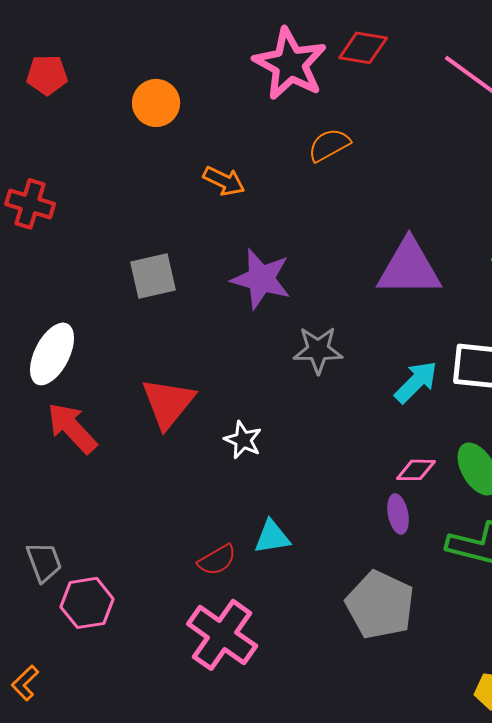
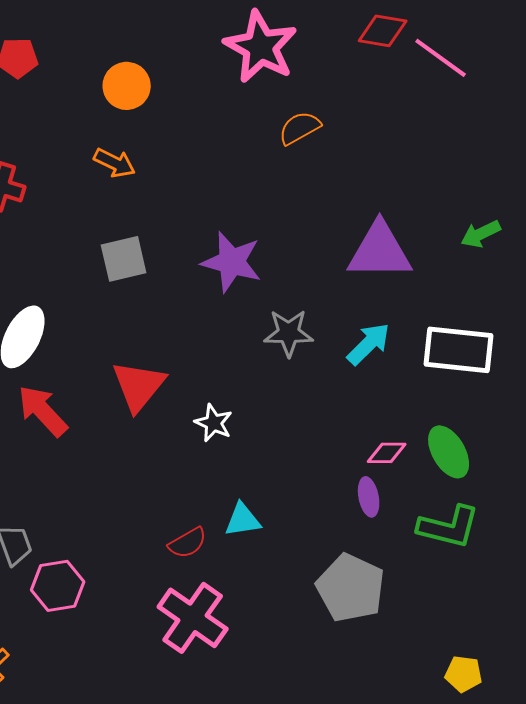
red diamond: (363, 48) -> (383, 31), moved
orange arrow: (224, 181) -> (115, 163), moved
cyan arrow: (416, 382) -> (369, 344), moved

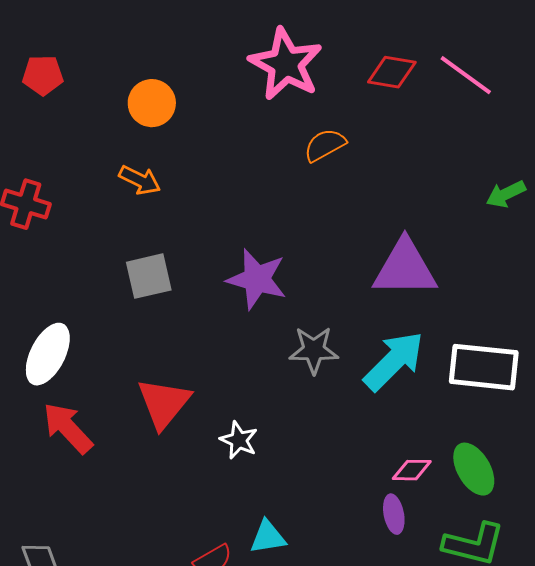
red diamond: (383, 31) -> (392, 72), moved
green arrow: (481, 234) -> (506, 194), moved
cyan arrow: (369, 344) -> (394, 361), size x1.4

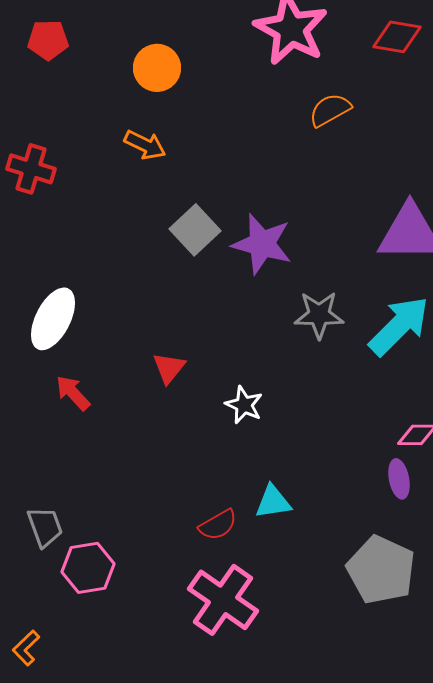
gray square: (149, 276) -> (195, 230), moved, turned -30
red triangle: (164, 403) -> (169, 368), size x0.6
red arrow: (68, 428) -> (73, 393), size x0.7

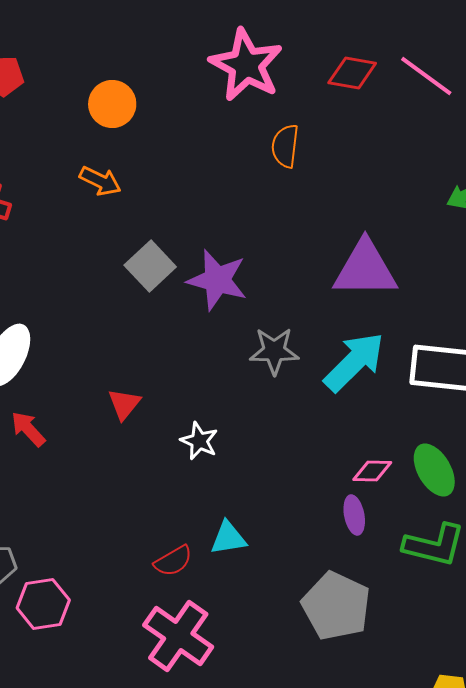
orange semicircle: (330, 110) -> (285, 146), turned -54

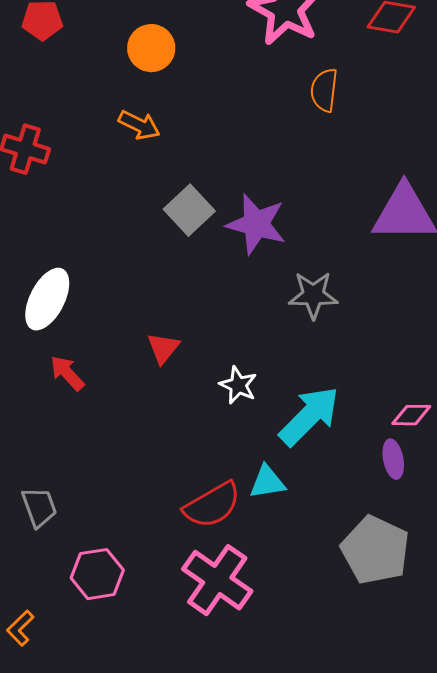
cyan arrow: (354, 362) -> (309, 416), moved
red semicircle: (173, 561) -> (212, 505), size x1.5
pink hexagon: (43, 604) -> (97, 574), moved

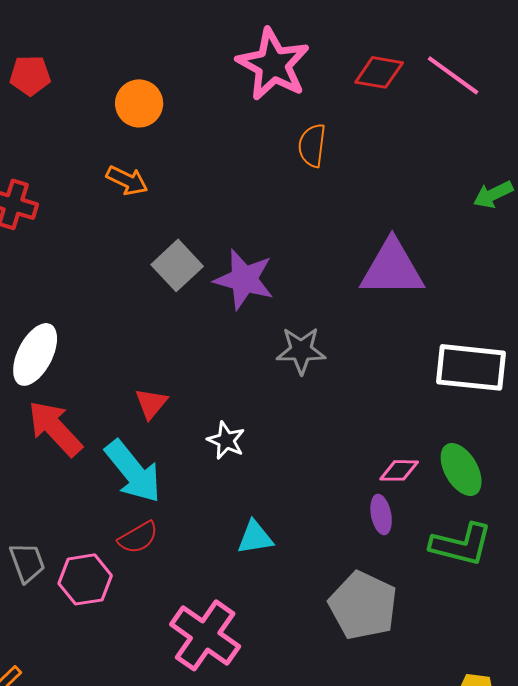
red arrow: (67, 373) -> (55, 428), size x1.6
cyan arrow: (309, 416) -> (133, 471), moved, turned 96
red semicircle: (212, 505) -> (138, 537), moved, size x0.7
pink hexagon: (97, 574) -> (85, 579), moved

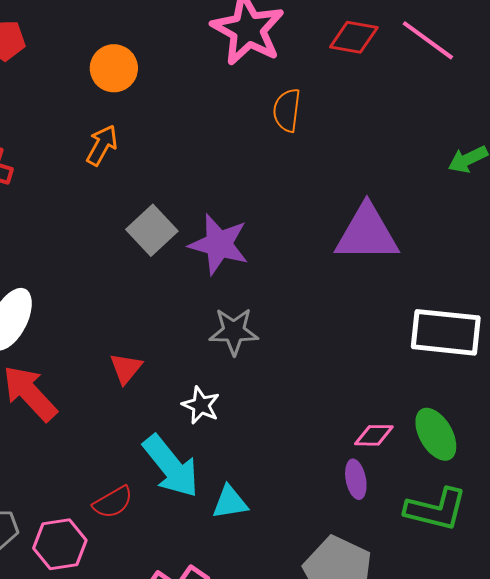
orange arrow: (127, 180) -> (102, 145), turned -87
gray star: (301, 350) -> (234, 331), moved
cyan arrow: (133, 471) -> (171, 466), moved

